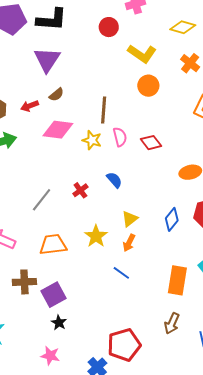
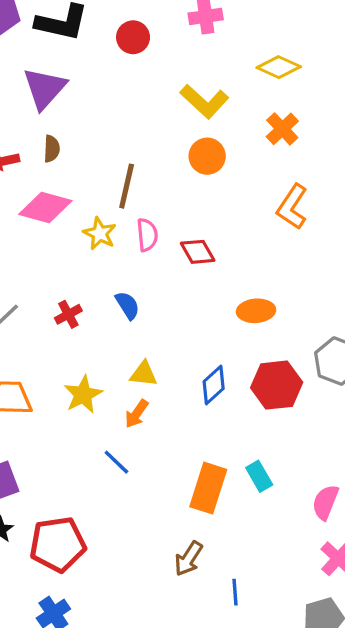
red circle: (109, 27) -> (133, 37), moved
brown semicircle: (56, 95) -> (52, 149), turned -56
yellow triangle: (130, 219) -> (144, 374), turned 36
red pentagon: (124, 345) -> (58, 544), moved

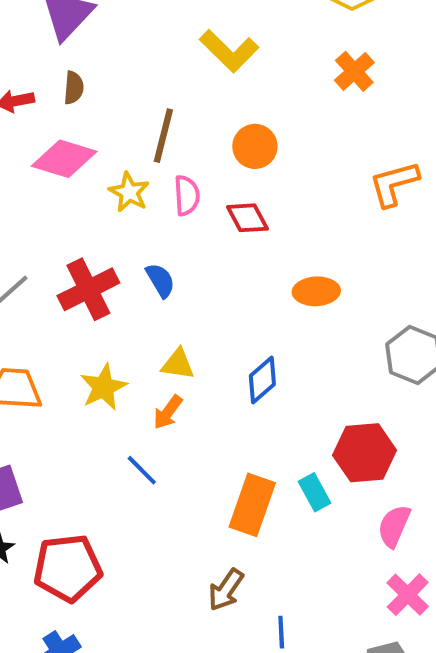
yellow L-shape: (204, 101) -> (229, 51), moved
orange circle: (207, 156) -> (255, 146), moved
orange L-shape: (292, 207) -> (394, 184), moved, turned 39
red cross: (68, 314) -> (88, 289), size x1.8
red hexagon: (277, 385) -> (365, 453), moved

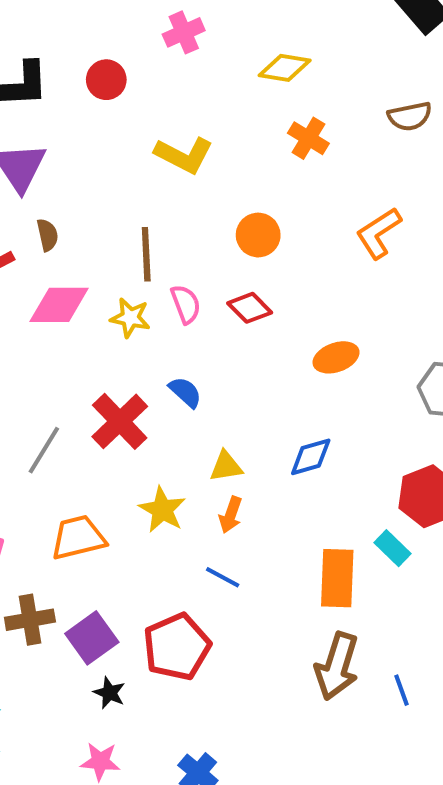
orange circle: (255, 146) -> (258, 235), moved
blue diamond: (262, 380) -> (311, 457), turned 42
red pentagon: (68, 568) -> (177, 647), moved
brown arrow: (226, 590) -> (337, 666), size x1.5

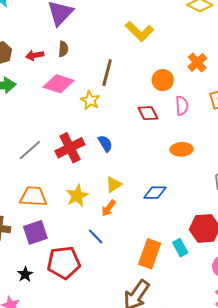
orange cross: (308, 138) -> (197, 63), moved
pink semicircle: (186, 304) -> (182, 106), moved
yellow triangle: (226, 466) -> (114, 185), turned -42
purple square: (92, 638) -> (35, 232), moved

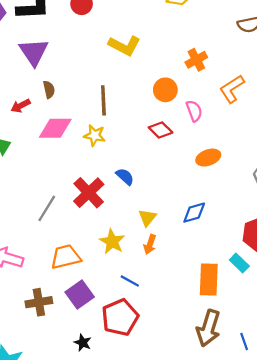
orange cross: (197, 63) -> (196, 60), turned 30
blue line: (96, 236) -> (130, 281), moved

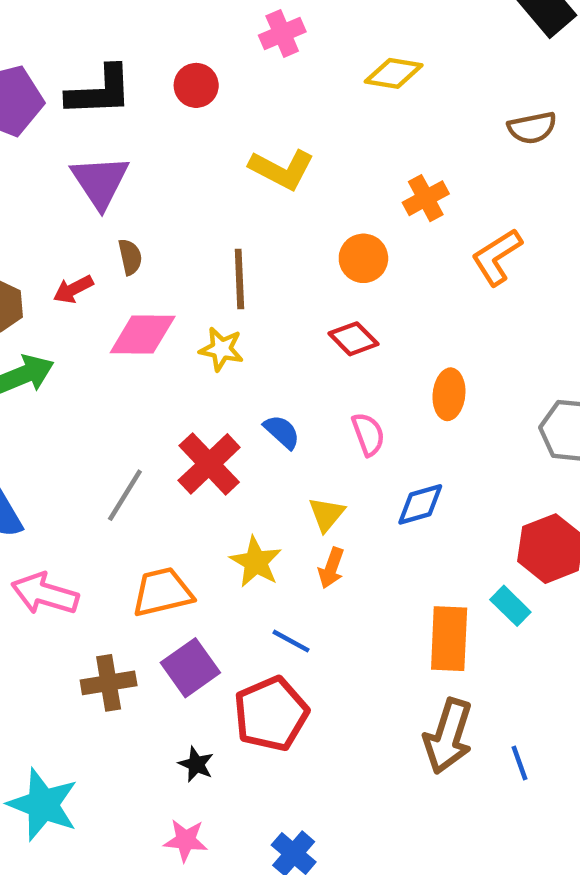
pink semicircle: (194, 111) -> (368, 434), moved
orange ellipse: (208, 158) -> (449, 394), turned -65

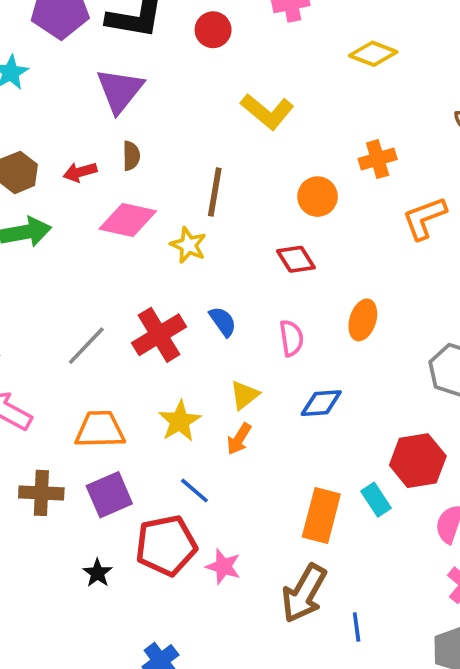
pink star: (186, 840) -> (223, 567), moved

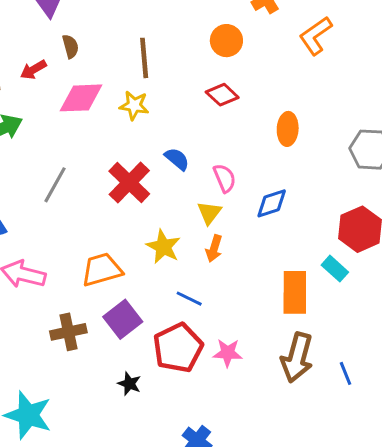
pink semicircle: (291, 338) -> (225, 178), moved
gray line: (86, 346) -> (55, 185), moved

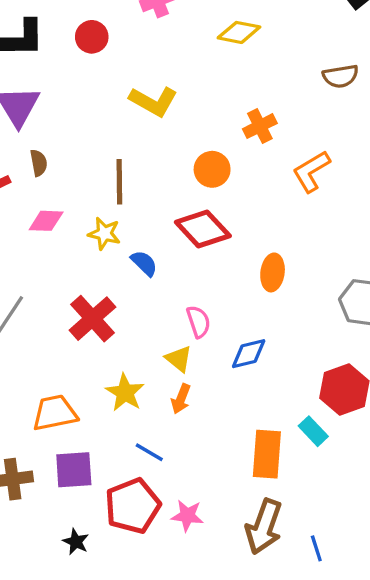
red diamond: (222, 95) -> (203, 229), size x1.5
pink diamond: (81, 98) -> (46, 221), size x0.7
blue semicircle: (177, 159) -> (144, 263), moved
yellow triangle: (209, 213) -> (179, 359), turned -32
purple square: (123, 319) -> (74, 470), turned 30

